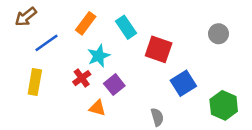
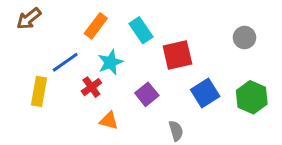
blue line: (47, 43) -> (65, 62), moved
red square: (159, 49) -> (177, 55), turned -32
purple square: (114, 85) -> (147, 94), moved
green hexagon: (224, 105) -> (252, 97), moved

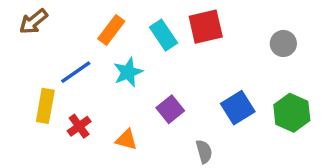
red square: (177, 55) -> (206, 27), moved
red cross: (91, 87) -> (79, 126), moved

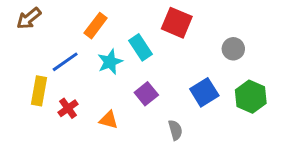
red square: (206, 27) -> (177, 23), turned 36
cyan rectangle: (164, 35) -> (140, 47), moved
gray circle: (283, 43) -> (233, 49), moved

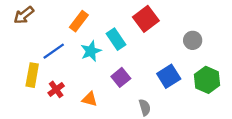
red square: (177, 23) -> (146, 19), turned 30

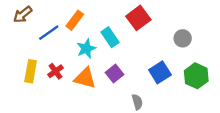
blue line: (54, 51) -> (49, 33), moved
red cross: (56, 89) -> (56, 71), moved
orange triangle: (90, 99) -> (85, 78), moved, size x1.5

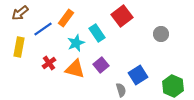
yellow rectangle: (31, 71) -> (19, 47), moved
blue square: (160, 72) -> (138, 75), moved
green hexagon: (196, 76) -> (173, 86), moved

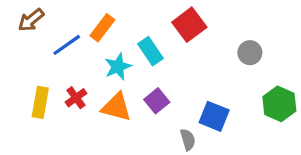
yellow rectangle: (19, 47) -> (40, 102), moved
blue square: (138, 75) -> (214, 116), turned -36
green hexagon: (173, 86) -> (279, 104), moved

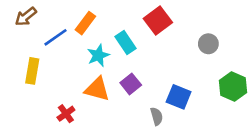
red cross: (76, 98) -> (66, 114), moved
yellow rectangle: (40, 102) -> (32, 71), moved

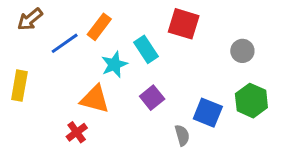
red square: (158, 20) -> (184, 24), turned -36
yellow rectangle: (32, 71) -> (19, 86), moved
green hexagon: (233, 87) -> (251, 101), moved
orange triangle: (97, 89) -> (95, 99), moved

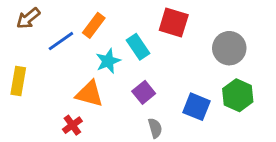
gray circle: (242, 51) -> (229, 48), size x1.5
gray semicircle: (182, 135) -> (155, 128), moved

